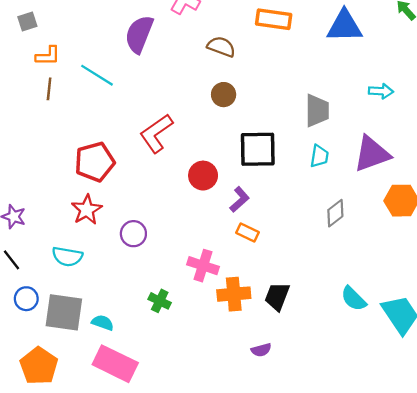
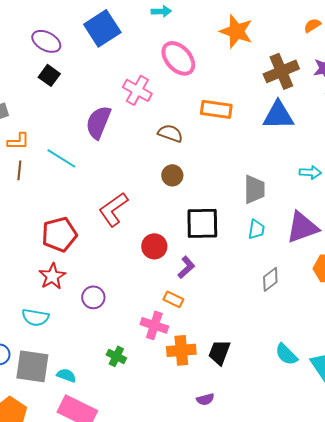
orange rectangle: (247, 233) -> (173, 299), moved

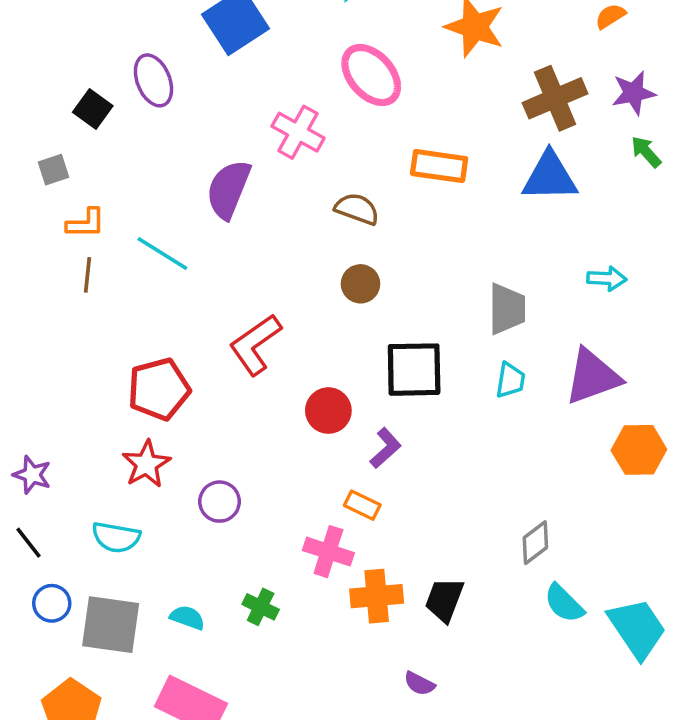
purple ellipse: (46, 41) -> (153, 80), moved, turned 40
black square: (49, 75) -> (93, 109), moved
gray diamond: (270, 279) -> (535, 543), moved
cyan semicircle: (66, 375) -> (187, 618), moved
purple semicircle: (205, 399) -> (419, 684), turned 42

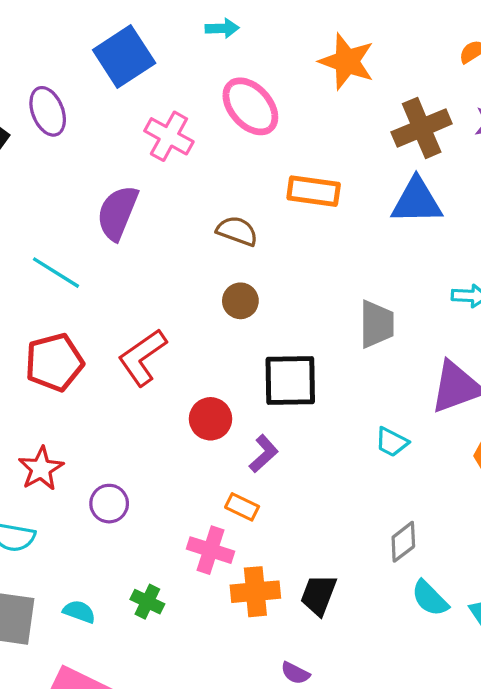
pink cross: (298, 132) -> (169, 136), moved
cyan trapezoid: (510, 380) -> (392, 442), moved, turned 108
red pentagon: (159, 389) -> (54, 362), moved

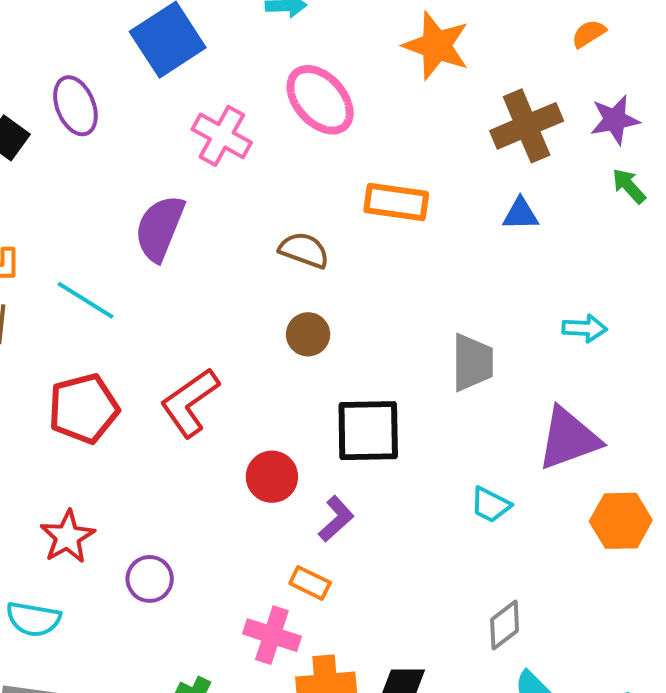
blue triangle: (417, 201) -> (521, 214), size x0.6

